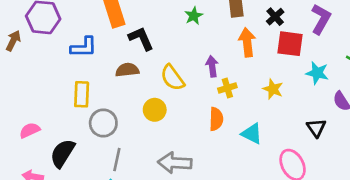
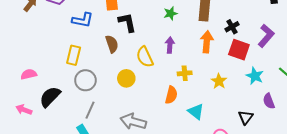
purple arrow: (212, 66) -> (170, 45), moved
brown semicircle: (127, 70) -> (112, 44), turned 66

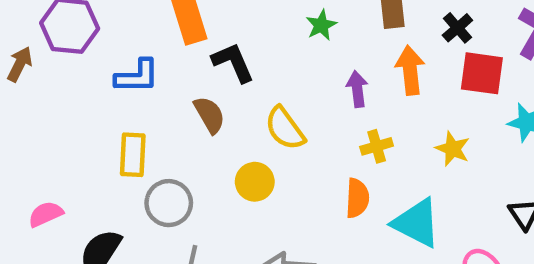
purple arrow: (170, 45) -> (357, 89), moved
cyan triangle: (196, 112) -> (417, 223), size x1.4

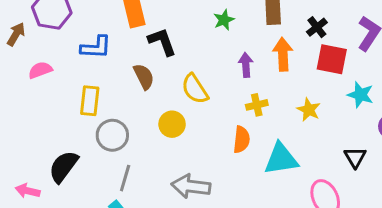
pink semicircle: (46, 214) -> (40, 70), moved
cyan triangle: (417, 223) -> (281, 159), turned -39

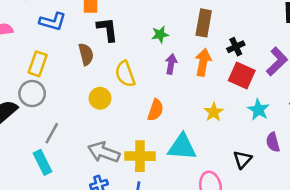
green star: (224, 20) -> (160, 34), moved
yellow cross: (257, 105) -> (140, 156), moved, size x1.6
gray circle: (112, 135) -> (32, 94), moved
orange semicircle: (242, 140) -> (156, 110), moved

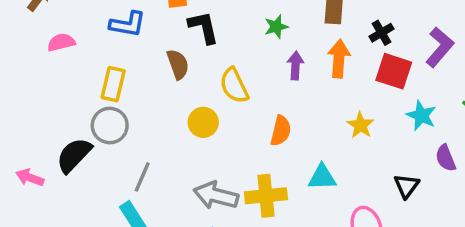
cyan triangle: (182, 147) -> (322, 177), size x0.7

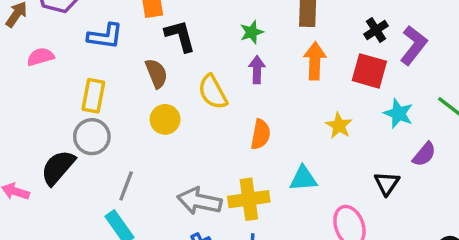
black cross: (381, 33) -> (376, 30), moved
purple arrow: (295, 66) -> (257, 70), moved
yellow circle: (203, 122) -> (165, 119), moved
purple semicircle: (446, 158) -> (424, 154), turned -116

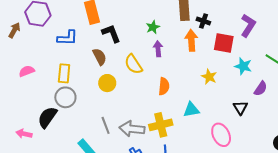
black cross: (376, 30) -> (203, 21), moved, turned -32
pink semicircle: (40, 57) -> (27, 71), moved
gray line: (126, 186) -> (106, 125), moved, turned -36

